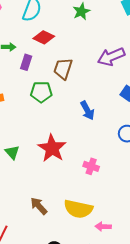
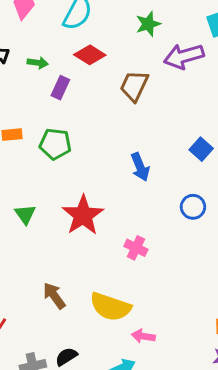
purple arrow: (111, 57) -> (184, 56), moved
brown trapezoid: (63, 69) -> (134, 86), moved
green pentagon: (41, 92) -> (55, 144), moved

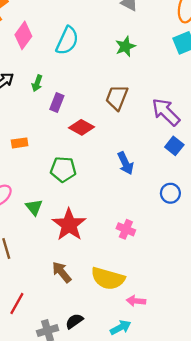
red diamond: (90, 55) -> (81, 127), moved
purple arrow: (184, 56) -> (166, 112), moved, turned 64
green arrow: (38, 63) -> (37, 83), turned 105
green pentagon: (55, 144) -> (63, 169), moved
red star: (83, 215) -> (69, 225), moved

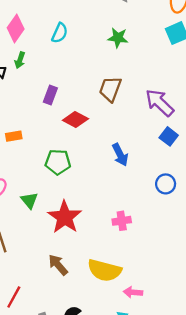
cyan semicircle: (67, 41) -> (60, 33), size x0.7
green star: (125, 46) -> (118, 38), turned 30
green arrow: (37, 83) -> (20, 60), moved
pink cross: (126, 229) -> (122, 221), turned -30

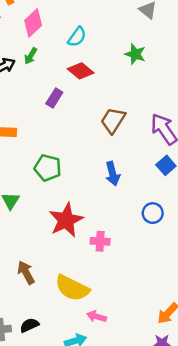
brown trapezoid: (110, 89) -> (113, 120), moved
red diamond: (75, 120) -> (81, 71), moved
red star: (65, 217) -> (66, 220), moved

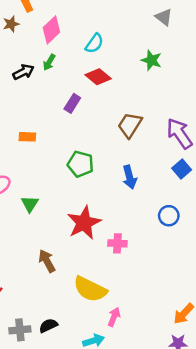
green pentagon: (48, 168) -> (80, 164), moved
brown arrow: (26, 273) -> (47, 261), moved
pink arrow: (96, 316) -> (114, 317), turned 96

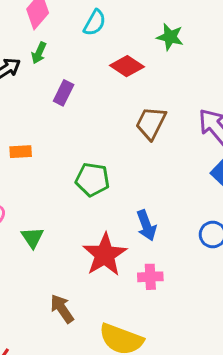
red diamond: (98, 77) -> (127, 66), moved
purple rectangle: (72, 103) -> (64, 93), moved
blue arrow: (129, 177) -> (146, 225), moved

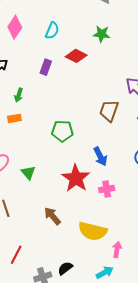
green arrow: (39, 53) -> (19, 95), moved
purple rectangle: (64, 93) -> (46, 67), moved
brown trapezoid: (151, 123) -> (109, 111), moved

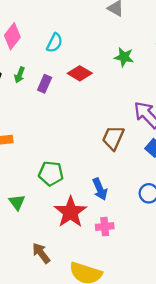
green star: (102, 34) -> (124, 57), moved
green arrow: (19, 95) -> (19, 75), moved
green pentagon: (62, 131) -> (51, 174), moved

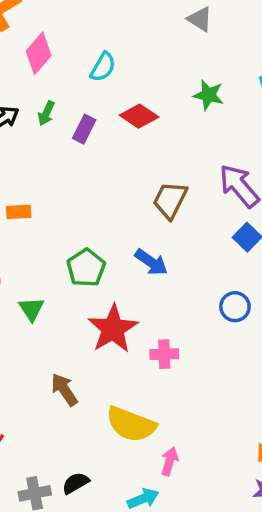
brown trapezoid: (113, 138) -> (170, 200), moved
green pentagon: (51, 174) -> (86, 268), turned 30
blue arrow: (100, 189) -> (151, 262), moved, turned -35

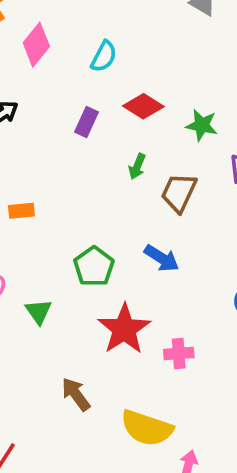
green star: (209, 95) -> (202, 125), moved
green arrow: (46, 113) -> (137, 166), moved

